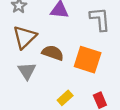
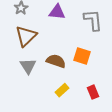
brown semicircle: (53, 53) -> (56, 61), moved
orange square: (88, 60) -> (82, 56), size x0.7

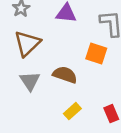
orange square: (82, 56) -> (96, 53), moved

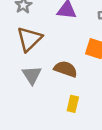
yellow rectangle: (72, 111) -> (73, 104), turned -35

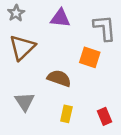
gray triangle: (32, 75) -> (25, 102), moved

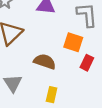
red rectangle: (105, 116) -> (87, 63), moved, turned 49

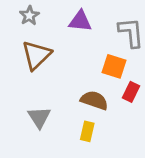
brown semicircle: (45, 62) -> (94, 100), moved

